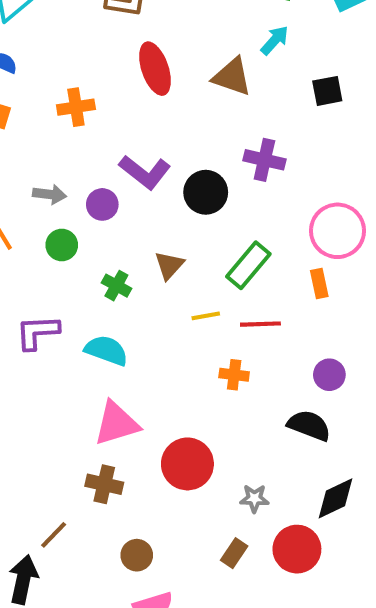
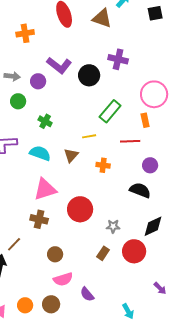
black square: (327, 91) -> (155, 13), moved
brown triangle: (169, 265) -> (71, 155), moved
red line: (260, 324) -> (130, 141), moved

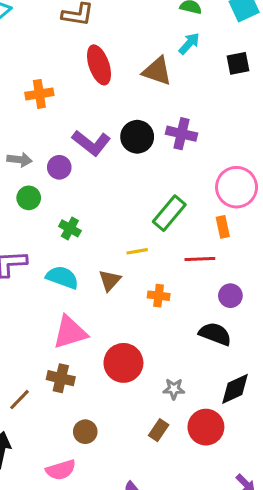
black circle: (89, 75) -> (137, 137), moved
brown line: (14, 244) -> (20, 400), moved
pink semicircle: (63, 279) -> (61, 470), moved

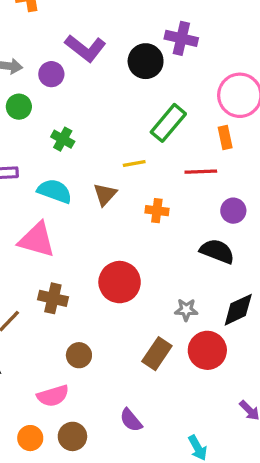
black circle: (137, 137) -> (146, 61), moved
pink triangle: (70, 332) -> (37, 240), moved, turned 33
gray star: (174, 389) -> (186, 310), moved
brown rectangle: (159, 430) -> (157, 354), size x1.4

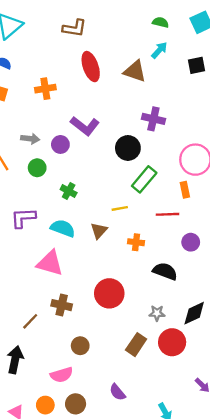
black circle: (146, 61) -> (128, 148), moved
black semicircle: (217, 251) -> (165, 271), moved

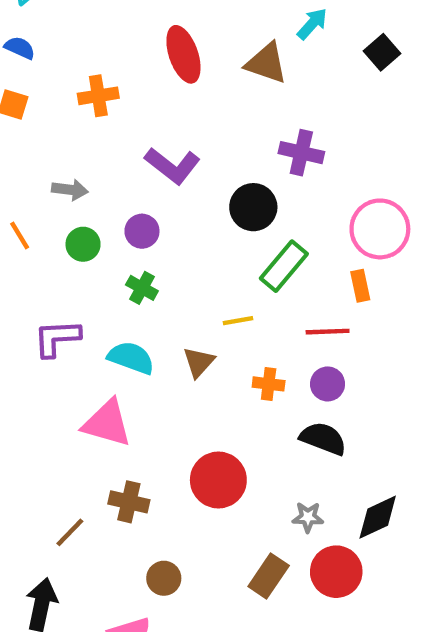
black square: (197, 65) -> (382, 52), turned -30
purple circle: (60, 144) -> (142, 231), moved
purple circle: (191, 242) -> (328, 384), moved

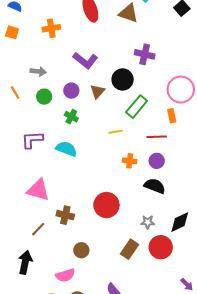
brown triangle: (199, 362) -> (97, 92), moved
pink triangle: (107, 423) -> (38, 190), moved

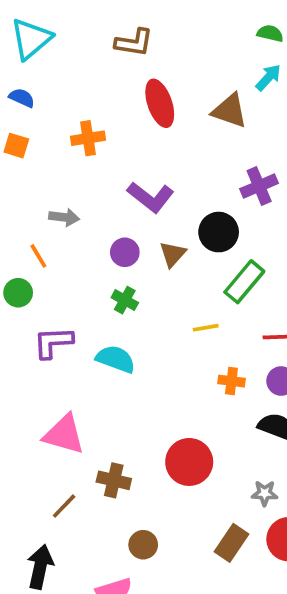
purple cross: (145, 54) -> (259, 186), turned -36
orange line: (15, 93) -> (38, 256), moved
green circle: (44, 97) -> (18, 293), moved

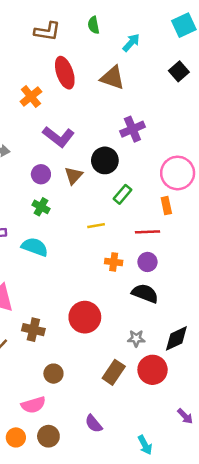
green semicircle: (270, 33) -> (94, 25), moved, turned -114
cyan arrow: (268, 78) -> (131, 43), moved
orange cross: (88, 138) -> (31, 97), moved, turned -30
green rectangle: (244, 282) -> (122, 194), size x0.7

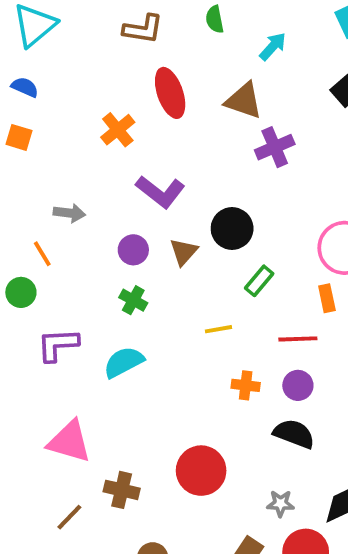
purple cross: (132, 129) -> (275, 147), moved
cyan semicircle: (35, 247) -> (124, 362), turned -48

